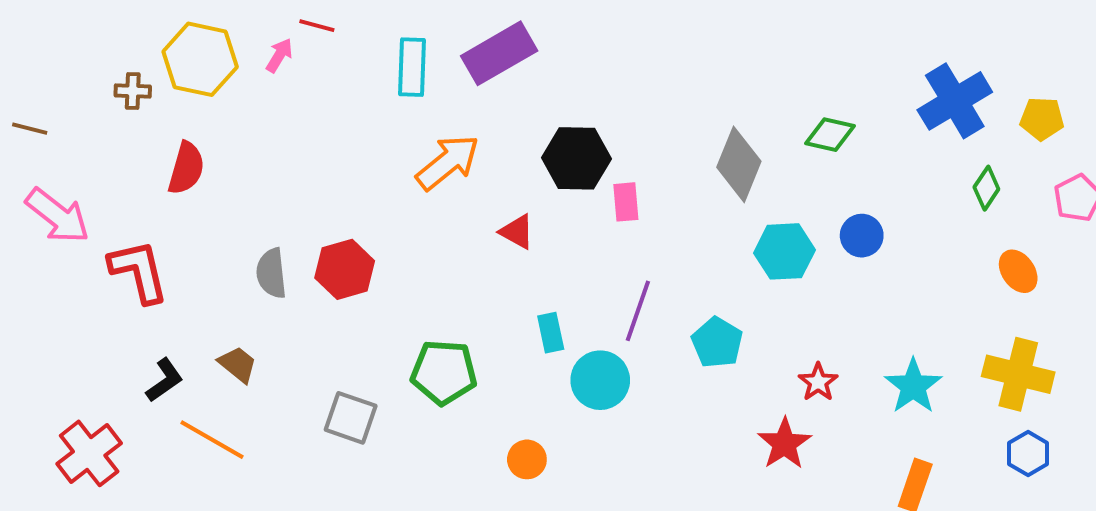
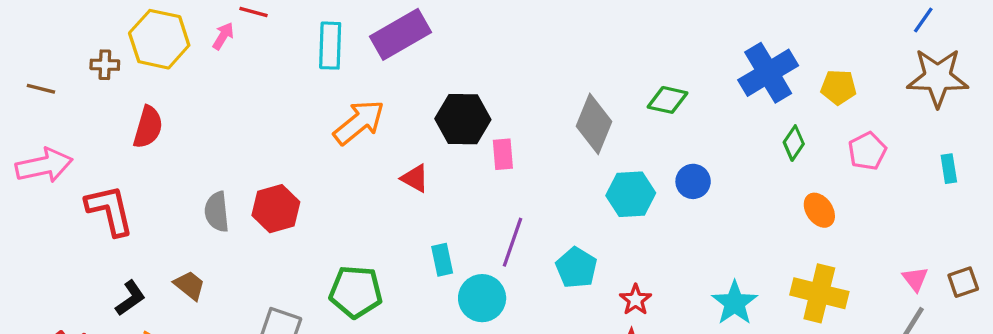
brown line: (30, 129) -> (41, 89), moved
pink arrow: (57, 216) -> (44, 165), turned -50
red star: (818, 382) -> (636, 300), moved

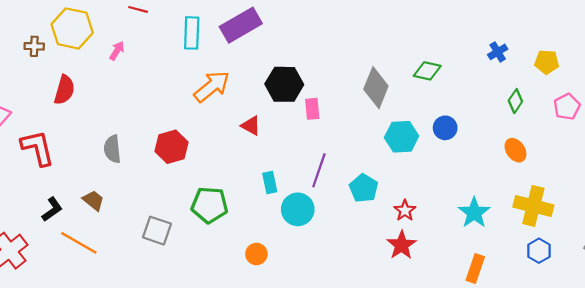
pink arrow: (223, 36) -> (117, 51), moved
blue cross: (768, 73) -> (498, 52), size x0.5
red hexagon: (276, 209) -> (172, 147), moved
orange ellipse: (819, 210) -> (515, 150), moved

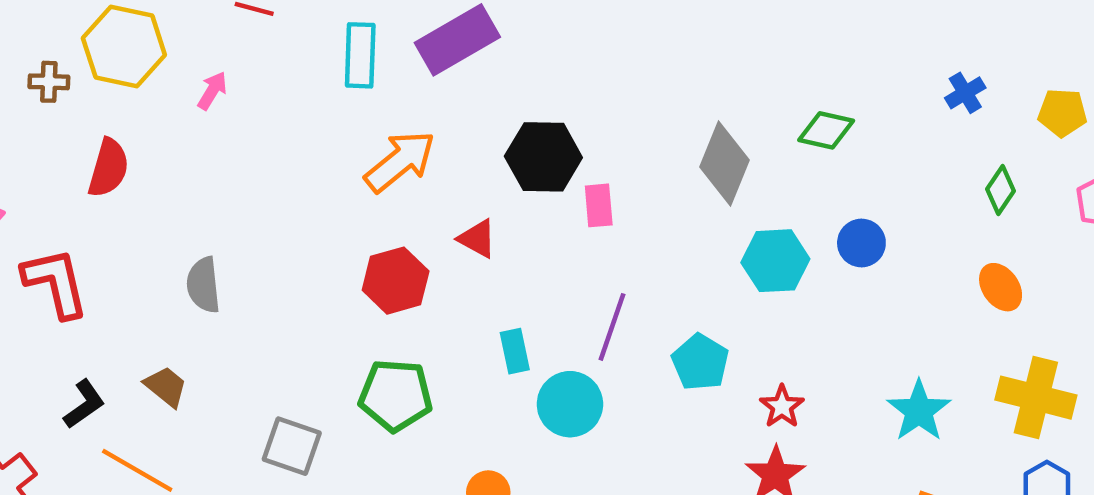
red hexagon: (172, 147) -> (396, 281), moved

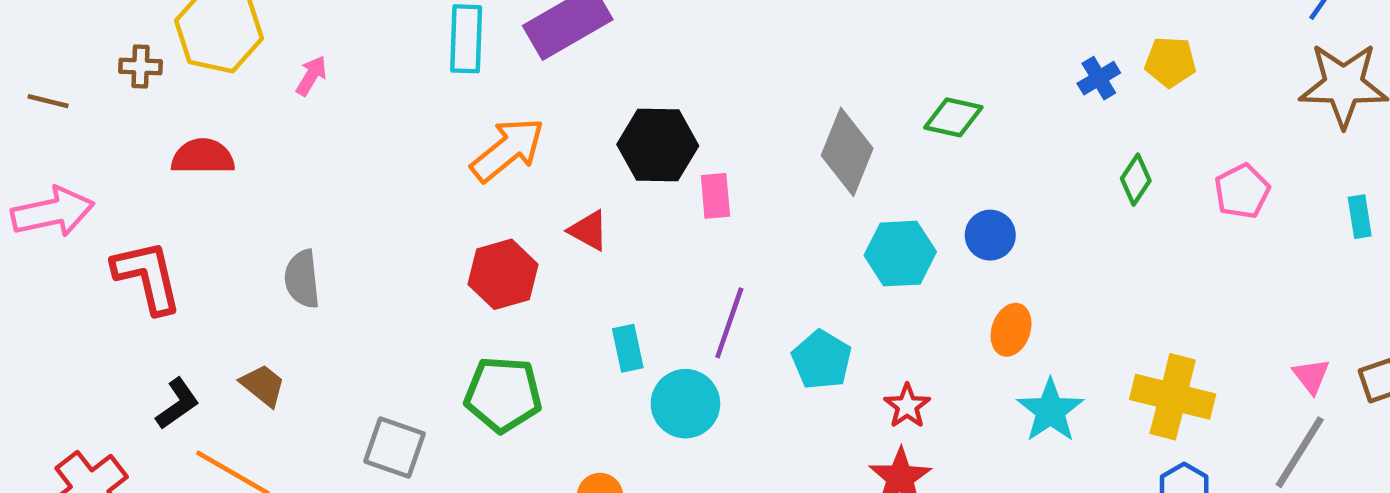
yellow pentagon: (1062, 113) -> (1170, 62), moved
red semicircle: (108, 168) -> (203, 157), turned -106
orange ellipse: (1001, 287) -> (1011, 330), moved, turned 54

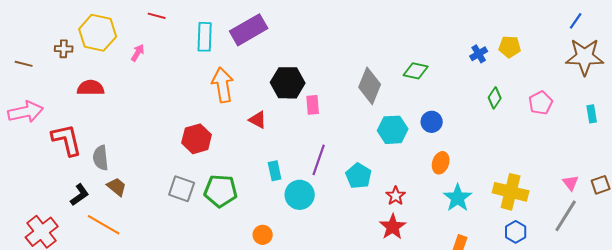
orange arrow: (508, 150) -> (223, 85), turned -60
red hexagon: (503, 274) -> (197, 139), moved
gray semicircle: (302, 279) -> (101, 158), moved
gray square: (394, 448) -> (182, 189), moved

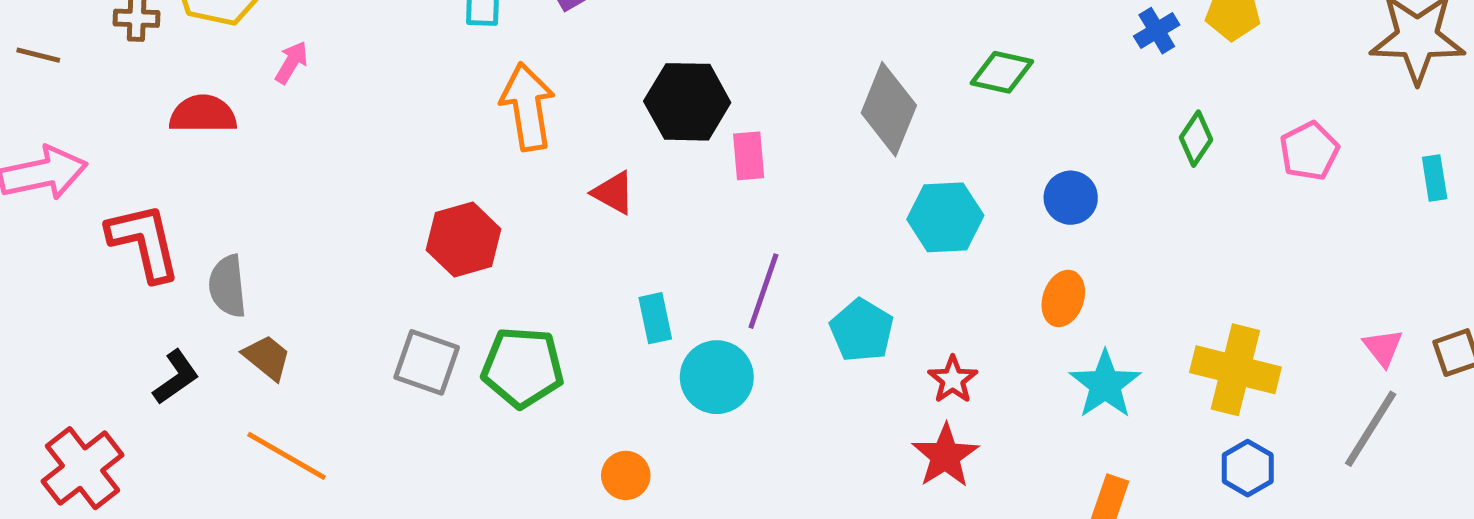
pink arrow: (138, 53) -> (291, 62), moved
blue circle: (432, 122) -> (1071, 198), moved
orange line: (104, 225) -> (287, 456), moved

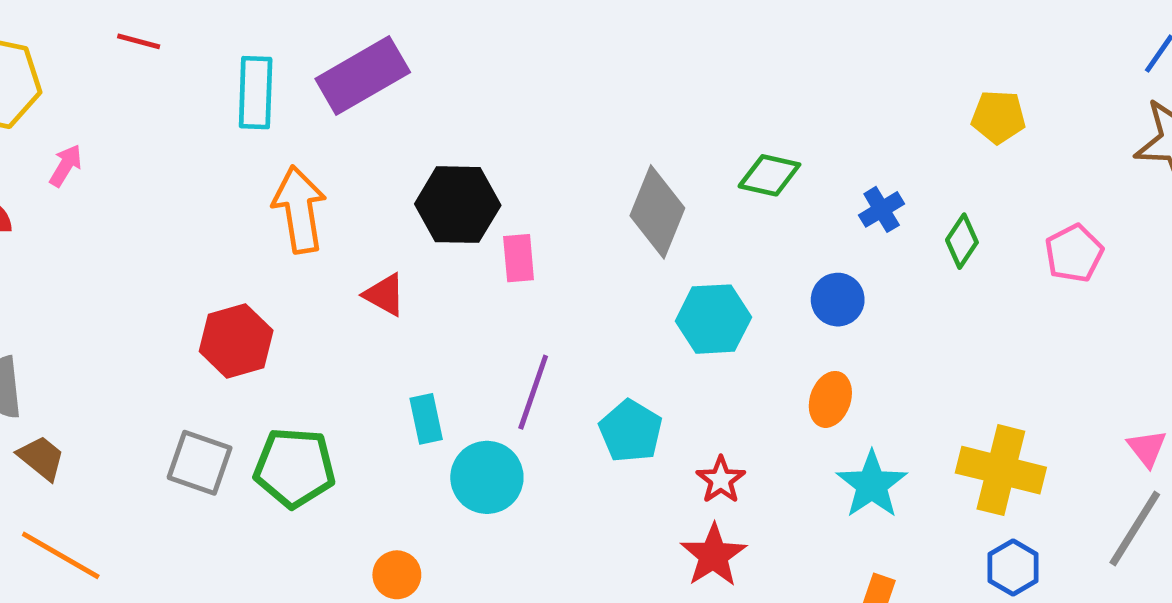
blue cross: (1157, 31) -> (882, 209), moved

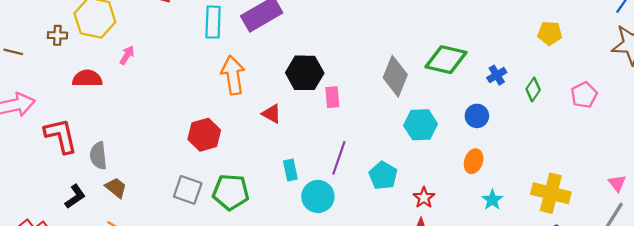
green diamond: (769, 175) -> (446, 60), size x1.5
cyan star: (872, 485) -> (492, 200), size x0.7

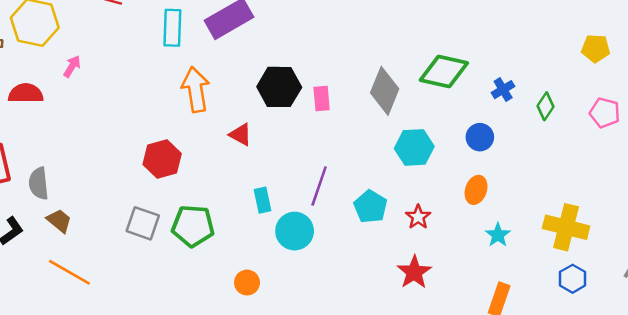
yellow pentagon: (550, 33) -> (596, 48), moved
pink pentagon: (584, 95) -> (605, 113), turned -30
pink rectangle: (332, 97) -> (322, 99), moved
red star: (424, 198) -> (418, 217), moved

